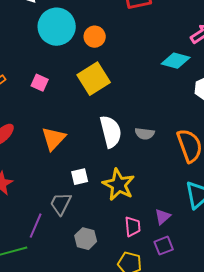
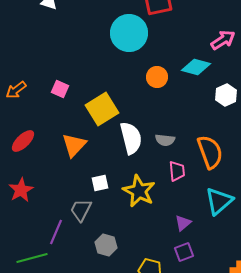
cyan circle: (57, 27) -> (129, 33), moved
orange circle: (95, 37) -> (157, 77), moved
yellow square: (94, 79) -> (102, 109), moved
pink trapezoid: (133, 227) -> (177, 171), moved

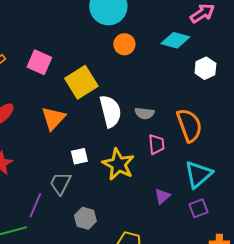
orange circle: (157, 77) -> (124, 44), moved
pink square: (60, 89) -> (39, 62), size x1.4
purple square: (184, 252) -> (198, 208), moved

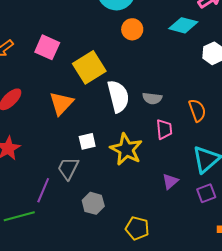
orange semicircle: (189, 125) -> (197, 110), size x0.7

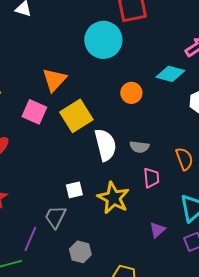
orange circle: (132, 29) -> (131, 93), moved
pink square: (47, 47) -> (34, 112), moved
orange triangle: (61, 103) -> (54, 80), moved

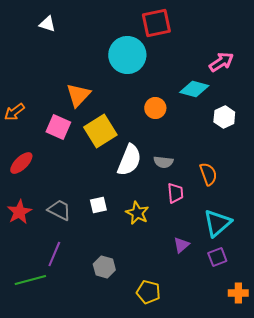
white semicircle: (105, 145) -> (129, 160), turned 36
yellow star: (113, 198) -> (137, 213), size x0.7
gray trapezoid: (55, 217) -> (59, 210), moved, turned 90

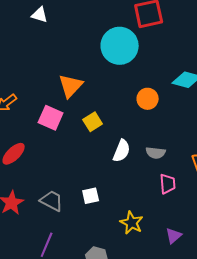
yellow square: (100, 131) -> (93, 122), size x0.6
white semicircle: (129, 160) -> (122, 151), size x0.7
yellow star: (137, 213) -> (132, 223), moved

